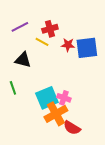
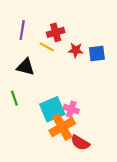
purple line: (20, 27) -> (22, 30), turned -54
blue square: (87, 48) -> (97, 53), size x0.7

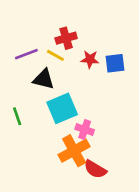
purple line: (22, 30) -> (26, 54), moved, turned 60
black triangle: (26, 67) -> (44, 79), moved
cyan square: (52, 109) -> (62, 108), moved

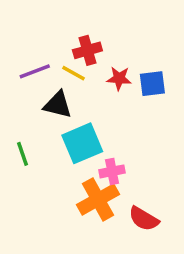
pink cross: (85, 130) -> (112, 171), turned -30
red semicircle: (95, 169) -> (144, 219), moved

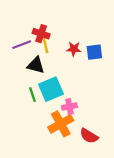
red cross: (87, 50) -> (41, 34), moved, turned 35
yellow line: (73, 73) -> (45, 46), turned 48
green line: (23, 154) -> (32, 95), moved

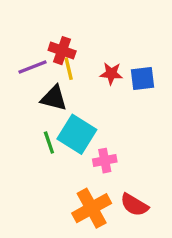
cyan square: (51, 89) -> (77, 134), turned -35
orange cross: (61, 124) -> (92, 208), moved

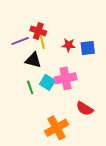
cyan square: (77, 134) -> (47, 82), size x0.7
pink cross: (105, 161) -> (66, 78), moved, size x1.5
red semicircle: (134, 205) -> (85, 109), moved

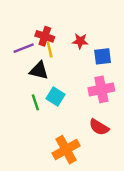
red star: (69, 45) -> (80, 41), moved
pink cross: (66, 78) -> (101, 89), moved

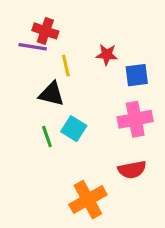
red cross: (45, 36) -> (45, 31), moved
purple line: (24, 48) -> (33, 47), moved, turned 30
red semicircle: (99, 127) -> (132, 170), turned -42

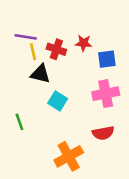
red cross: (45, 31) -> (56, 49), moved
yellow line: (66, 66) -> (33, 52), moved
green line: (47, 137) -> (19, 122), moved

